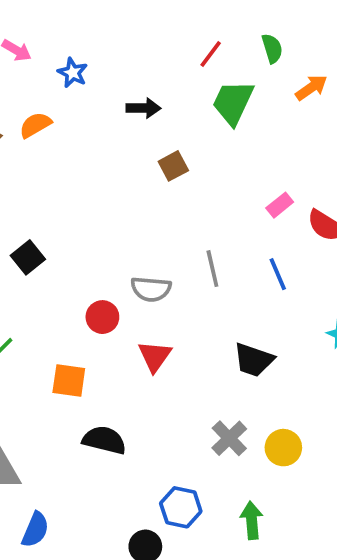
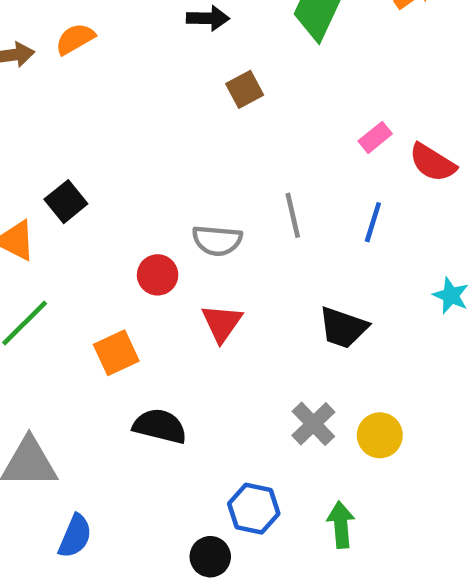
blue line: (278, 274) -> (373, 222), turned 40
orange square: (69, 380) -> (116, 353), turned -33

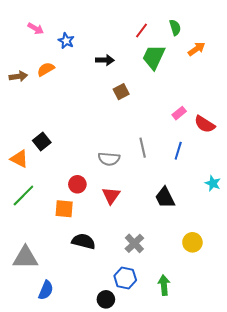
red circle: (158, 275) -> (77, 184), moved
black trapezoid: (343, 328) -> (165, 198), turned 45
orange square: (116, 353) -> (64, 209), turned 30
gray cross: (313, 424) -> (134, 243), moved
yellow circle: (380, 435) -> (192, 242), moved

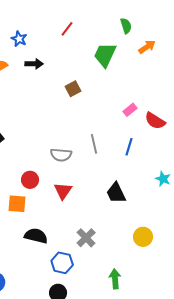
red line: (142, 31) -> (67, 29), moved
black arrow: (105, 60) -> (34, 64), moved
blue hexagon: (125, 278) -> (62, 263), moved

